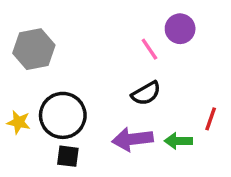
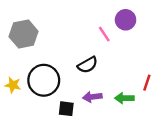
black semicircle: (146, 93) -> (88, 65), moved
purple arrow: (132, 139) -> (92, 97), size x0.7
black square: (68, 156) -> (66, 109), moved

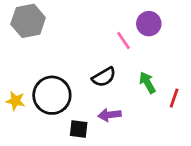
gray hexagon: (24, 34) -> (28, 21), moved
green arrow: (124, 98) -> (147, 83), moved, turned 60

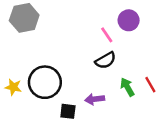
black semicircle: (104, 77) -> (106, 60), moved
green arrow: (147, 83) -> (127, 87), moved
red line: (174, 98) -> (150, 85), turned -49

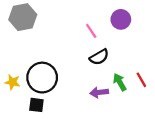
pink line: (107, 35) -> (91, 31), moved
purple arrow: (95, 99) -> (99, 92), moved
black square: (68, 111) -> (36, 105), moved

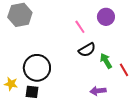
yellow star: (12, 82) -> (11, 84), moved
green arrow: (120, 82) -> (106, 61), moved
purple arrow: (99, 92) -> (98, 91), moved

